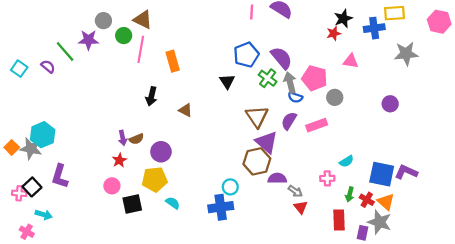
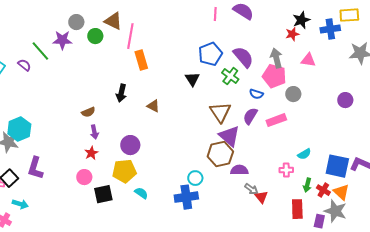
pink line: (141, 49) -> (130, 36), moved
gray arrow: (290, 82) -> (276, 58), moved
brown semicircle: (136, 139) -> (88, 112), moved
gray arrow: (295, 191) -> (251, 189), moved

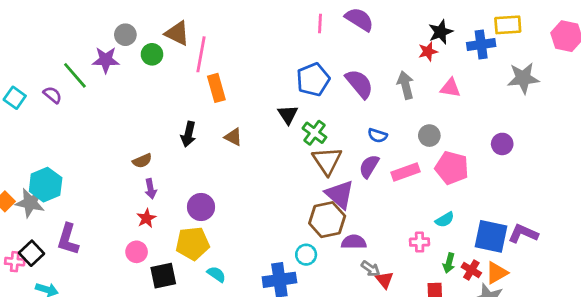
green cross: (230, 76) -> (314, 133), moved
pink pentagon: (274, 76) -> (452, 168), moved
brown triangle: (153, 106) -> (233, 137), moved
cyan circle: (195, 178) -> (306, 255), moved
orange triangle: (341, 192) -> (497, 273), turned 48

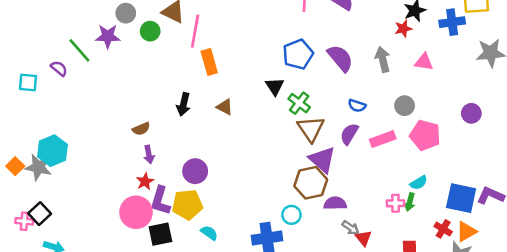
cyan square: (15, 98) -> (28, 83), moved, turned -30
purple L-shape: (68, 239) -> (160, 201), moved
pink circle: (137, 252) -> (136, 212), size x1.6
green arrow: (449, 263) -> (410, 202), moved

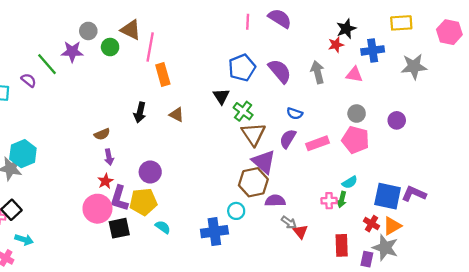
blue cross: (452, 22) -> (373, 50), moved
gray circle: (405, 106) -> (357, 114), moved

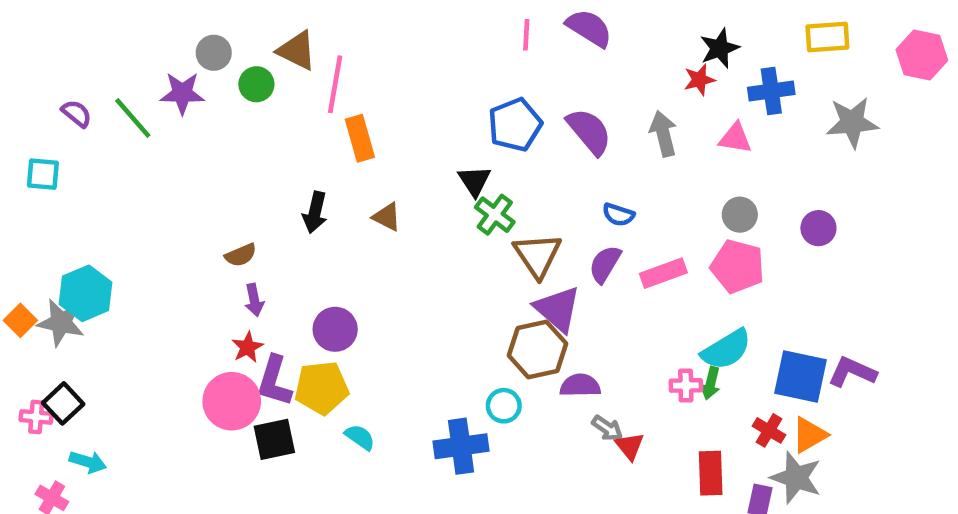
purple semicircle: (29, 80) -> (77, 113), moved
green cross: (243, 111) -> (495, 215), moved
cyan semicircle: (350, 182) -> (726, 350), size x1.6

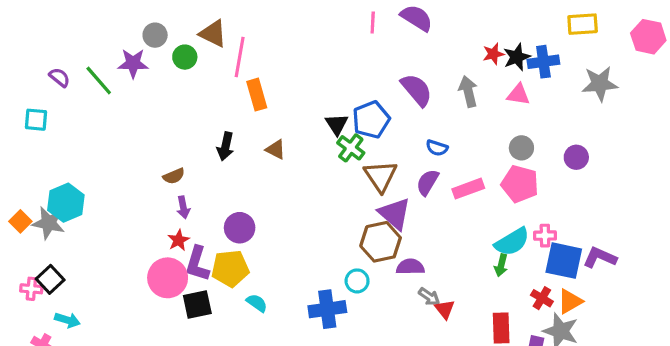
black star: (720, 48) -> (517, 57), moved
blue pentagon: (515, 125) -> (371, 120), moved
pink cross: (686, 385) -> (545, 236), moved

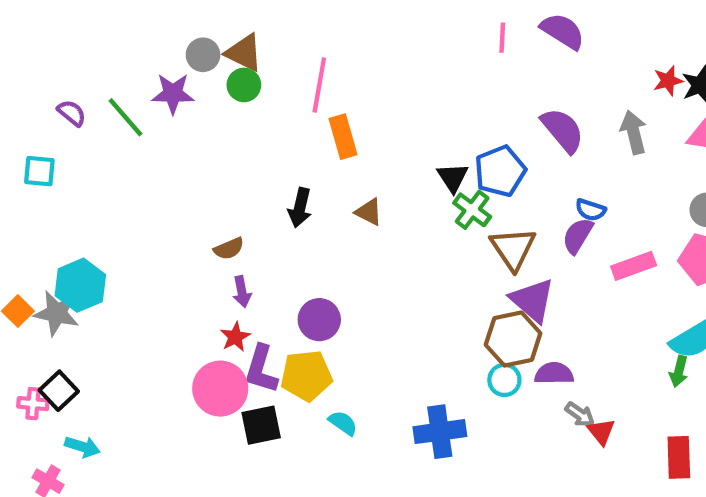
brown triangle: (213, 34) -> (244, 53), moved
purple semicircle: (428, 182) -> (578, 236), moved
cyan circle: (357, 281) -> (504, 380), moved

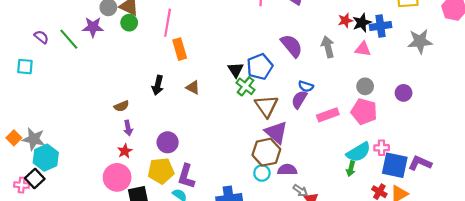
cyan hexagon: (80, 285) -> (46, 158), moved
purple L-shape: (261, 369) -> (186, 176), moved

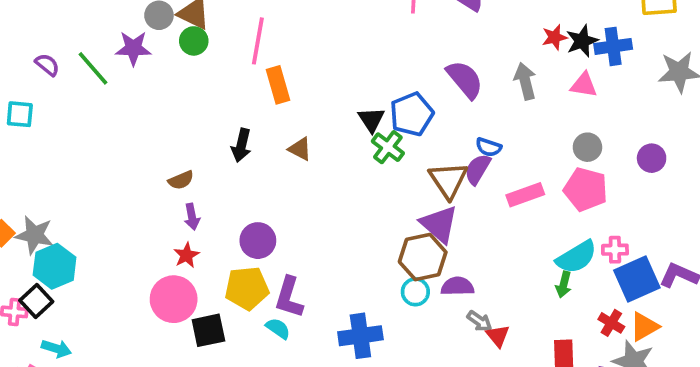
brown triangle: (266, 106) -> (448, 180), moved
blue square: (395, 165) -> (637, 279), turned -36

